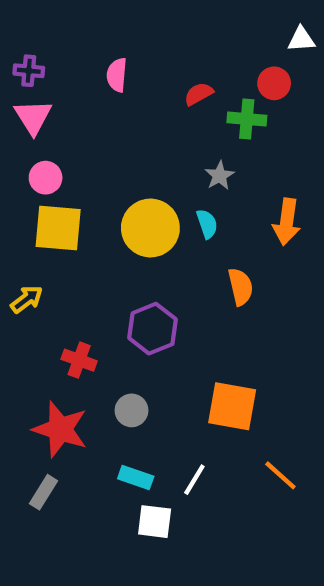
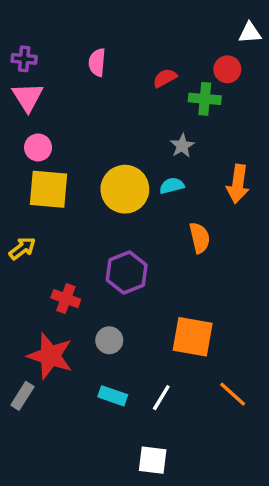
cyan semicircle: (207, 224) -> (172, 186), turned -85
gray rectangle: (43, 492) -> (22, 396), moved
white square: (155, 522) -> (153, 460), moved

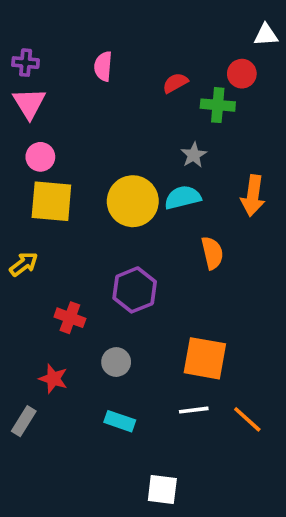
cyan semicircle: (172, 186) -> (183, 197), size x1.4
red star: (50, 356) -> (53, 379), size x0.6
white line: (161, 398) -> (194, 410), moved, turned 52

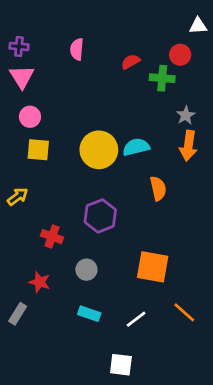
gray star: (194, 155) -> (186, 115), moved
yellow square: (51, 201) -> (38, 150), size x0.7
white line: (194, 410) -> (136, 319), moved, turned -30

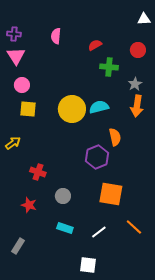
red circle: (180, 55) -> (138, 50), moved
green cross: (162, 78) -> (109, 67), moved
purple hexagon: (100, 216) -> (97, 157), moved
gray rectangle: (18, 314) -> (18, 246), moved

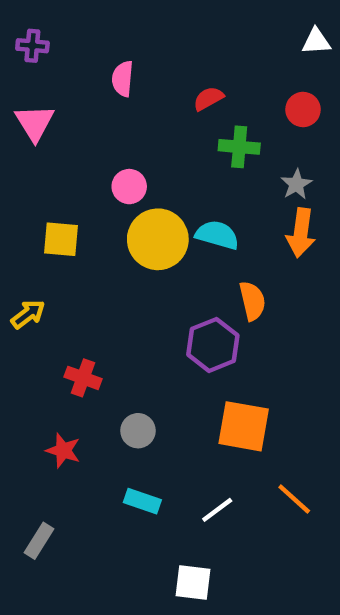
purple cross: (14, 34) -> (32, 46), moved
pink circle: (22, 85) -> (129, 187), moved
cyan semicircle: (99, 107) -> (217, 235), turned 30

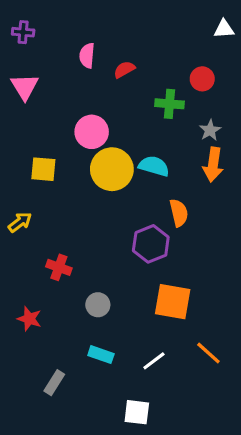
red semicircle: (208, 99) -> (124, 70), moved
red circle: (303, 110) -> (202, 79), moved
pink circle: (129, 187) -> (92, 132), size x1.4
red star: (63, 450) -> (29, 319), moved
gray rectangle: (39, 541) -> (54, 383), moved

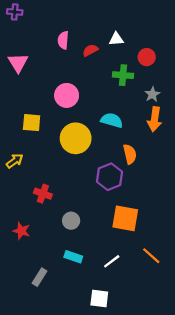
white triangle: (224, 29) -> (116, 39), moved
purple cross: (23, 32) -> (15, 12), moved
yellow circle: (112, 169) -> (76, 138), moved

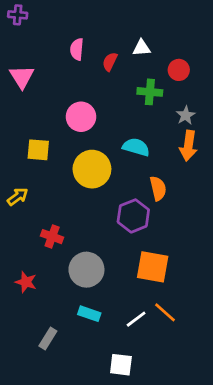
red semicircle: (90, 50) -> (110, 62), turned -35
gray circle: (71, 221) -> (86, 270), size x1.6
orange line: (151, 256) -> (165, 312), moved

